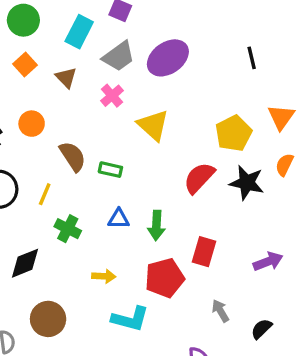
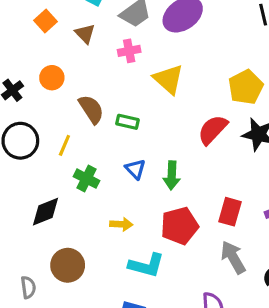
pink cross: (112, 96) -> (129, 51), turned 30
blue triangle: (119, 219) -> (135, 169), turned 45
red rectangle: (204, 252) -> (230, 212), moved
gray arrow: (220, 311) -> (233, 257), size x1.5

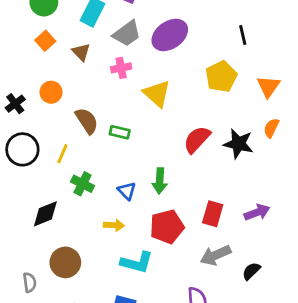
yellow pentagon: (246, 87) -> (221, 76), moved
blue triangle: (135, 169) -> (127, 191), moved
gray arrow: (233, 257) -> (216, 255), turned -84

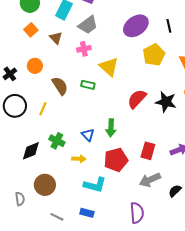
purple ellipse: (170, 35) -> (136, 26), moved
green rectangle: (120, 132) -> (88, 85), moved
green cross: (82, 184) -> (57, 141), moved

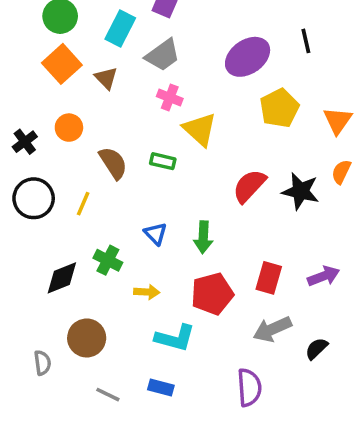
black line: (169, 26) -> (306, 41), moved
orange square: (31, 30) -> (62, 64), size x1.5
pink cross: (84, 49) -> (170, 97), moved, turned 32
blue triangle: (88, 135) -> (156, 234), moved

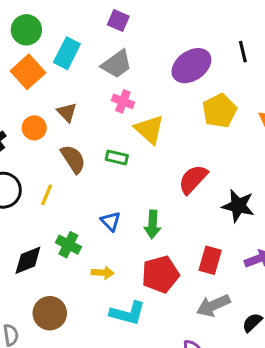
cyan rectangle: (120, 29) -> (67, 53), moved
brown triangle: (106, 78) -> (67, 112), moved
black star: (301, 191) -> (238, 206), moved

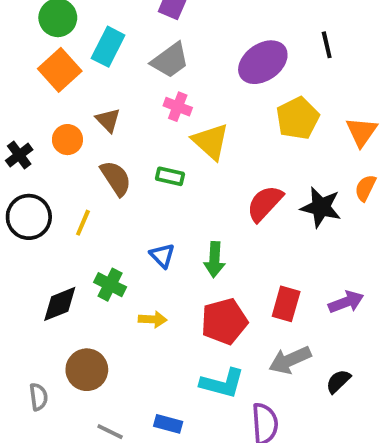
black star: (238, 206) -> (321, 207), moved
cyan L-shape: (128, 313) -> (222, 383), moved

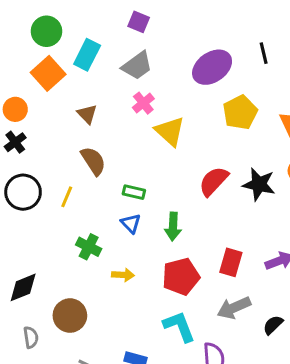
pink cross: (178, 107) -> (143, 103), turned 30
orange circle: (67, 140) -> (15, 109), moved
green rectangle: (170, 176) -> (134, 192), moved
black diamond: (60, 304) -> (23, 287), moved
cyan L-shape: (222, 383) -> (179, 326), turned -126

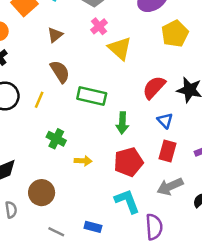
brown triangle: (87, 114) -> (55, 35), turned 35
green rectangle: (134, 192) -> (92, 96), size x1.6
blue triangle: (131, 223) -> (165, 120), moved

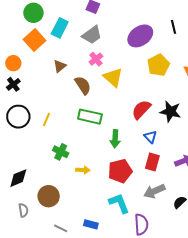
brown semicircle: (60, 72) -> (83, 85), moved

